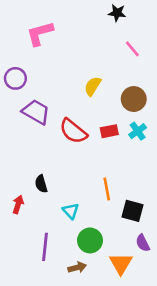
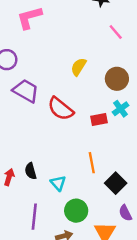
red rectangle: (109, 131) -> (99, 120), moved
black semicircle: (41, 184) -> (31, 171), moved
black square: (132, 211) -> (116, 183), turned 30

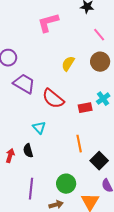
pink L-shape: (29, 18) -> (48, 23), moved
brown circle: (117, 79) -> (100, 62), moved
cyan triangle: (58, 183) -> (39, 128), moved

